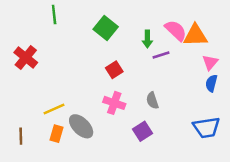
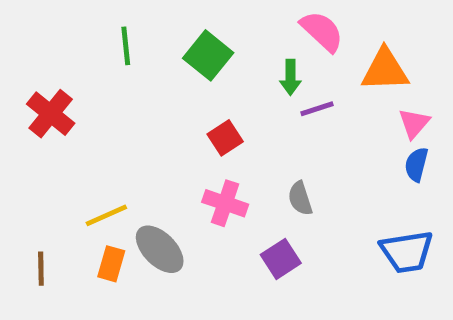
green line: (54, 14) -> (126, 46), moved
pink semicircle: (176, 30) -> (322, 31), moved

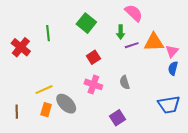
green line: (126, 46) -> (48, 33), moved
orange triangle: (385, 70) -> (154, 42), moved
purple square: (281, 259) -> (118, 118), moved

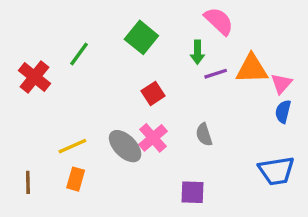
green line: (48, 33) -> (79, 54), turned 42
pink cross: (93, 84) -> (153, 138), turned 30
gray ellipse: (66, 104) -> (125, 146), moved
purple square: (118, 118) -> (193, 192), turned 35

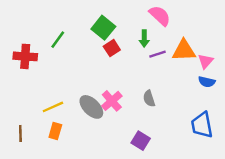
red cross: (35, 77) -> (25, 56), turned -35
red square: (153, 93) -> (112, 48), moved
blue semicircle: (283, 112) -> (207, 82), turned -91
blue trapezoid: (276, 171) -> (202, 125), turned 88
purple square: (193, 192) -> (141, 141), turned 30

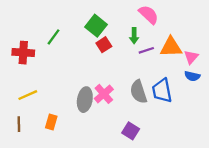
gray semicircle: (149, 99) -> (139, 92), size x1.5
yellow line: (53, 107) -> (28, 95), moved
gray ellipse: (91, 107) -> (85, 100), turned 55
blue trapezoid: (202, 125) -> (162, 91), moved

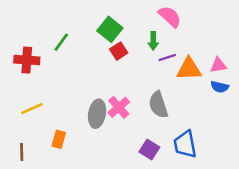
orange triangle: (171, 47) -> (189, 69), moved
pink triangle: (191, 57) -> (218, 65), turned 40
blue trapezoid: (162, 91) -> (185, 144), moved
brown line: (19, 124) -> (22, 152), moved

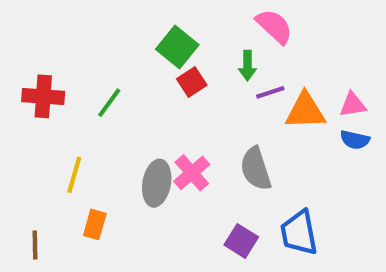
green line: (61, 42) -> (109, 103), moved
yellow line: (32, 109) -> (74, 175), moved, turned -50

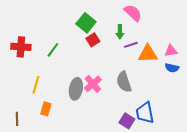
purple square: (241, 241) -> (127, 121), moved

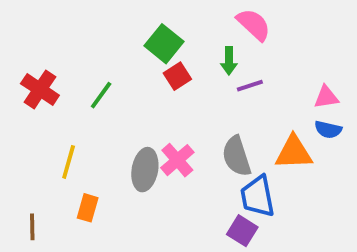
red cross: (21, 47) -> (40, 89), turned 30
orange triangle: (148, 54) -> (294, 152), moved
blue trapezoid: (145, 113) -> (258, 196), moved

